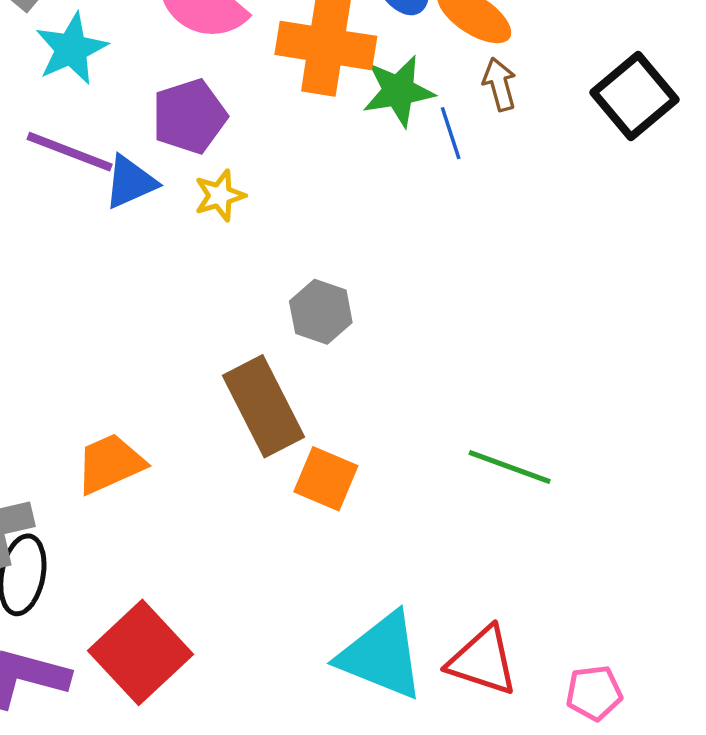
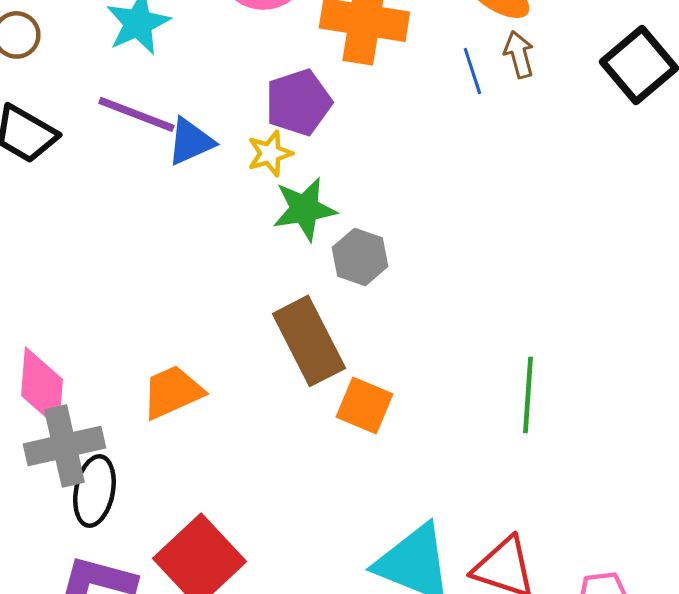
green star: (398, 91) -> (304, 209), moved
purple pentagon: (189, 116) -> (298, 102), moved
blue line: (451, 133) -> (472, 71), moved
green line: (510, 467) -> (528, 395), turned 74

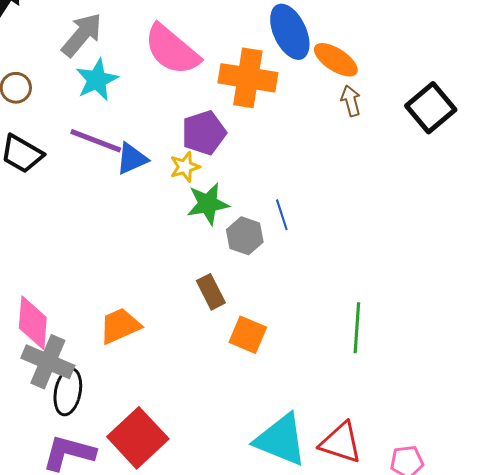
blue line: (472, 71) -> (282, 215), moved
brown rectangle: (309, 341) -> (211, 292), size x0.6
gray cross: (64, 446) -> (48, 362), turned 36

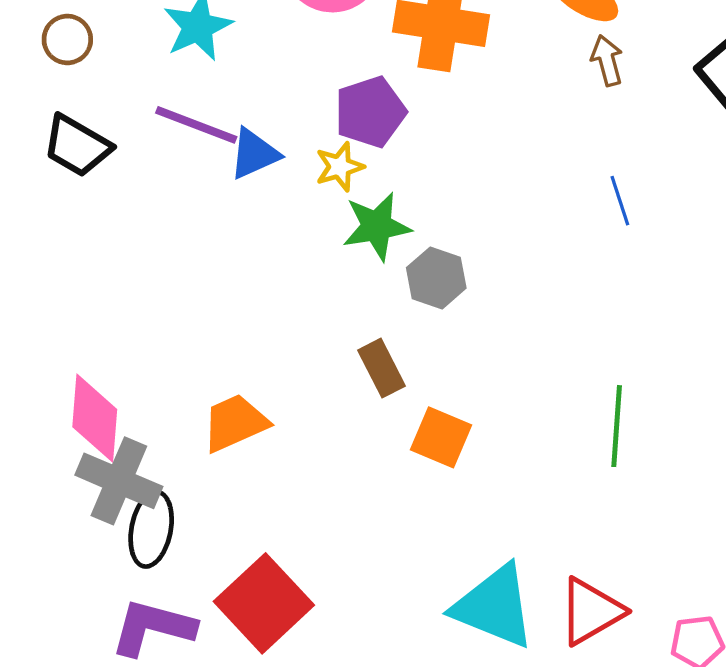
blue line: (282, 215) -> (620, 201), moved
red triangle: (341, 443) -> (591, 611), turned -48

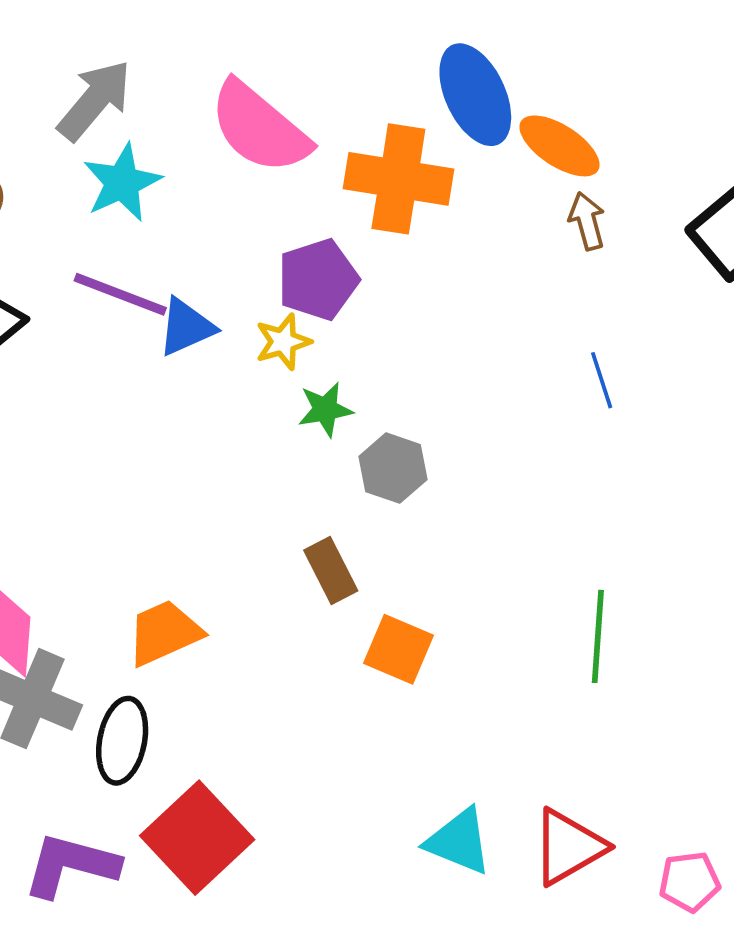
green star: (377, 226) -> (325, 409), size x0.7
black ellipse: (151, 529) -> (122, 741), moved
cyan triangle: (494, 606) -> (459, 841), size x0.7

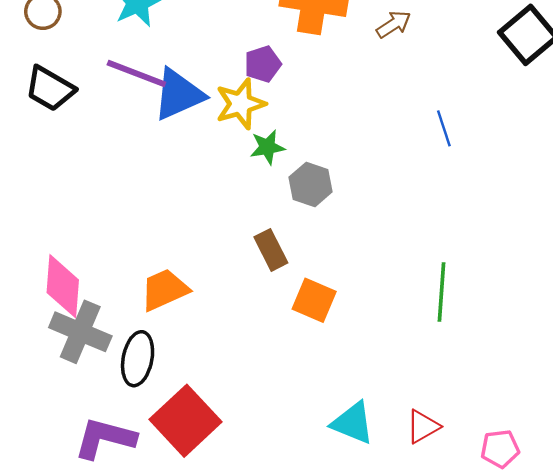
brown arrow: (587, 221) -> (394, 24), moved, turned 72
purple pentagon: (318, 280) -> (263, 64), size x0.7
blue triangle: (186, 327) -> (178, 94), size x1.4
yellow star: (283, 342) -> (240, 104), size x1.4
red triangle: (569, 847) -> (423, 427), size x0.7

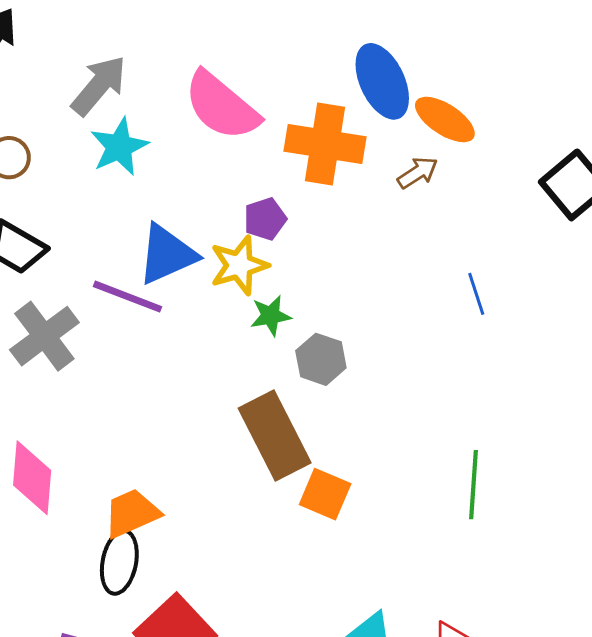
purple line: (136, 73) -> (127, 297), moved
brown rectangle: (271, 250) -> (275, 436), size x1.8
orange trapezoid: (164, 290) -> (132, 513), moved
gray cross: (80, 332) -> (44, 336), moved, turned 30

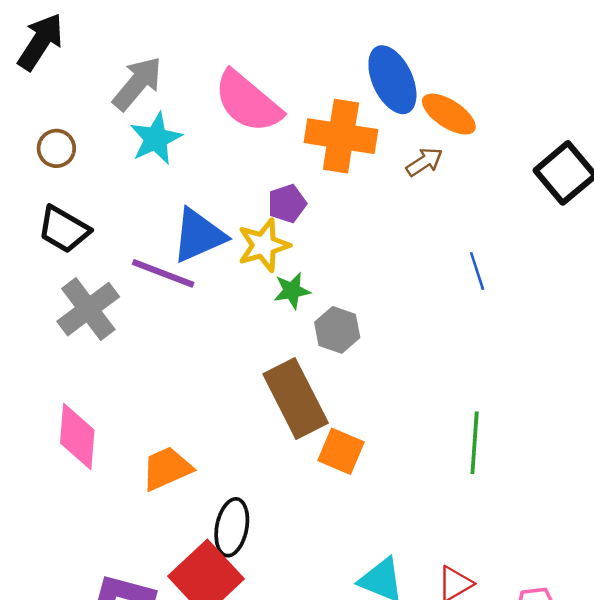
black ellipse: (119, 562) -> (232, 527), moved

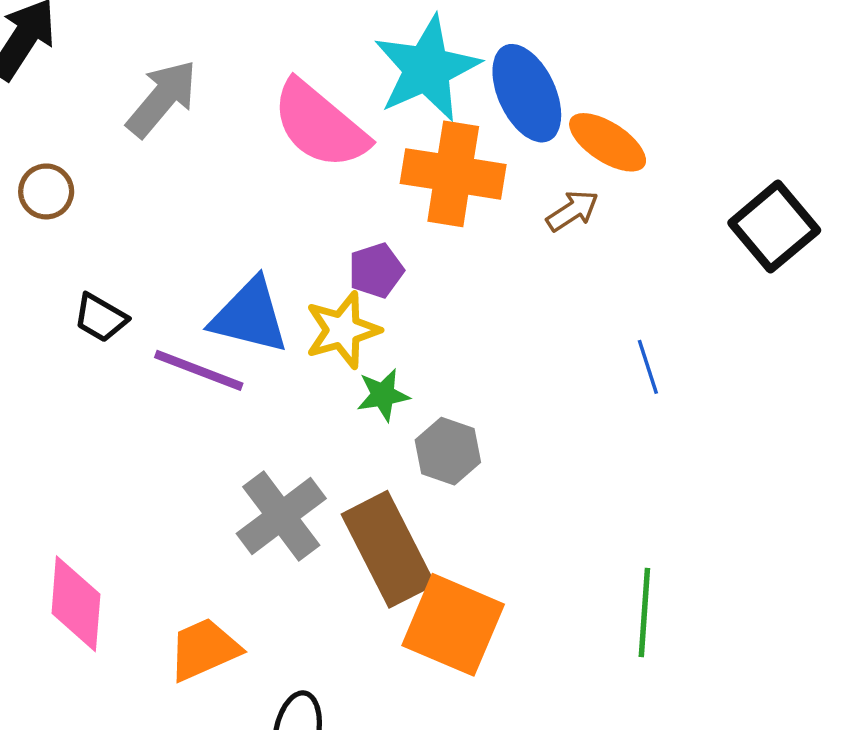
cyan star: (156, 139) -> (427, 69), moved, size x1.4
black trapezoid: (64, 229) -> (101, 318), moved, size x0.7
blue triangle: (199, 235) -> (250, 316), turned 38
gray cross: (88, 309) -> (281, 516), moved
orange square: (341, 451) -> (453, 625), size x1.5

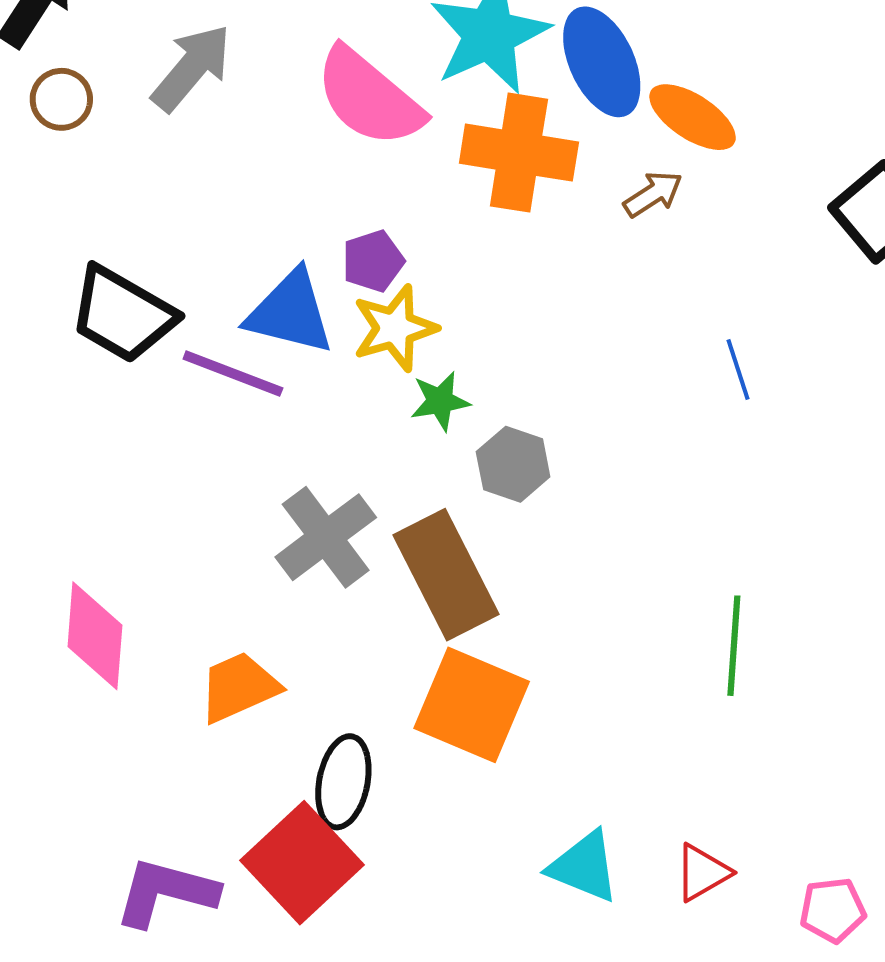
brown circle: (46, 191) -> (61, 99), moved
purple pentagon: (376, 270) -> (373, 261), moved
black trapezoid: (101, 318) -> (122, 314), size x1.8
orange square: (453, 625) -> (472, 705), moved

